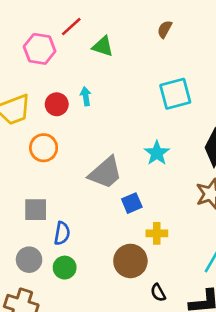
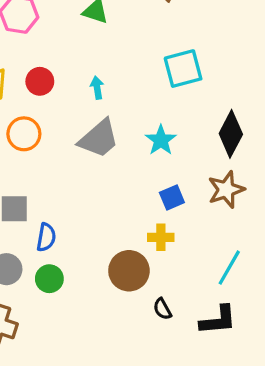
cyan arrow: (86, 96) -> (97, 88), moved
gray trapezoid: (105, 173) -> (99, 139), moved
blue square: (132, 203) -> (172, 198), moved

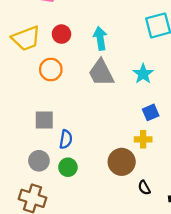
cyan arrow: (97, 88) -> (100, 38), size x1.5
gray trapezoid: (99, 139) -> (101, 73), turned 104

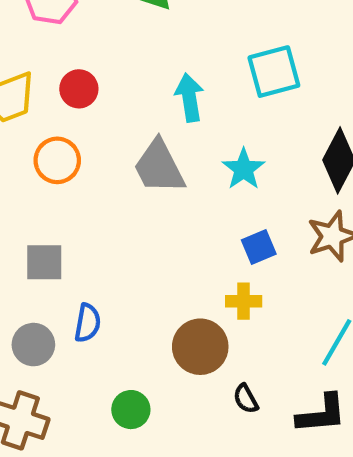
cyan arrow: (100, 38) -> (189, 98), moved
blue semicircle: (66, 139) -> (88, 323), moved
green circle: (68, 167) -> (131, 410), moved

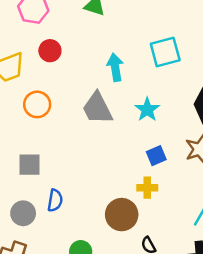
red circle: (79, 89) -> (50, 51), moved

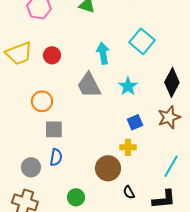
red circle: (50, 51) -> (52, 55), moved
cyan square: (165, 52) -> (142, 41), turned -35
orange circle: (37, 104) -> (42, 101), moved
gray square: (29, 165) -> (54, 129), moved

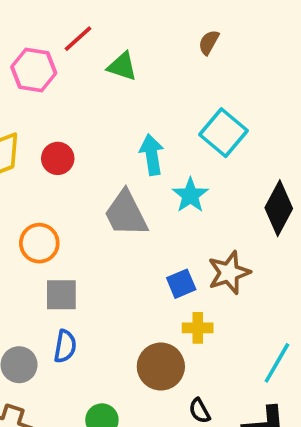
cyan star: (128, 86) -> (190, 195), moved
brown star: (169, 117) -> (229, 273), moved
blue square: (135, 122) -> (181, 284), moved

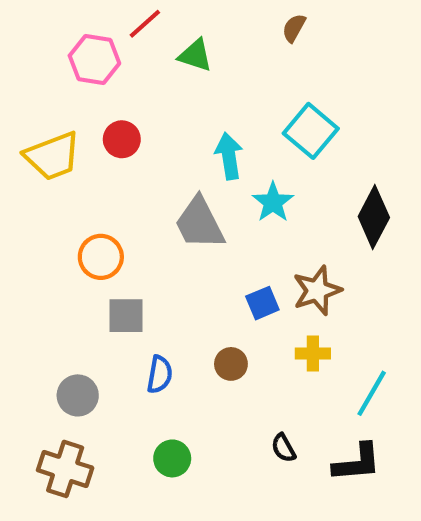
red circle: (58, 158) -> (122, 139), moved
yellow cross: (198, 328) -> (313, 353), moved
blue semicircle: (65, 346) -> (160, 374), moved
brown circle: (161, 367) -> (231, 364), moved, size x0.6

